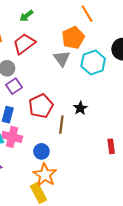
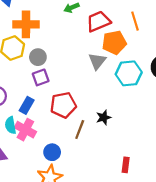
red trapezoid: (24, 44) -> (98, 21), moved

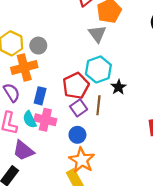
orange cross: (26, 24) -> (24, 67), moved
cyan hexagon: (129, 73) -> (98, 69), moved
purple square: (41, 77) -> (79, 108), moved

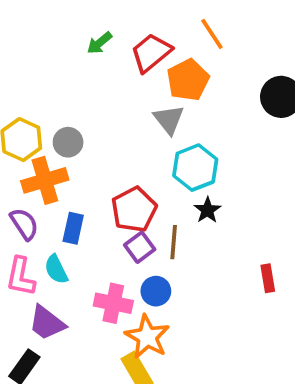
cyan hexagon: (98, 69) -> (195, 168), moved
pink cross: (45, 120) -> (113, 303), moved
blue circle: (77, 135) -> (156, 291), moved

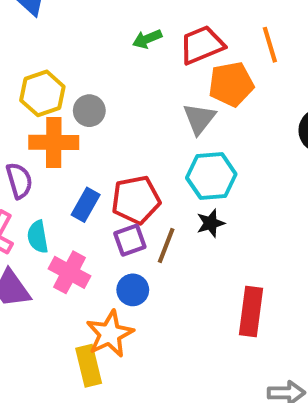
green arrow: (99, 43) -> (147, 39), moved
blue rectangle: (73, 228) -> (86, 205), moved
red rectangle: (268, 278) -> (251, 312), size x1.6
pink cross: (113, 303) -> (70, 272), moved

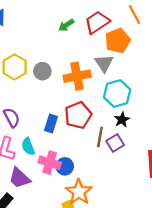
orange cross: (54, 142) -> (77, 76), moved
purple square: (130, 240) -> (115, 143), moved
blue circle: (133, 290) -> (65, 166), moved

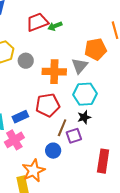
red trapezoid: (97, 22) -> (37, 22), moved
blue rectangle: (51, 124) -> (20, 117), moved, turned 35
pink cross: (50, 163) -> (14, 140), turned 30
blue circle: (65, 166) -> (53, 151), moved

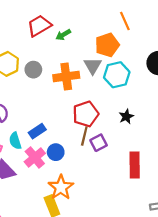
green arrow: (55, 26) -> (63, 35), moved
cyan hexagon: (85, 94) -> (117, 75), moved
red pentagon: (48, 105) -> (86, 114), moved
black star: (84, 117) -> (126, 117), moved
blue circle: (53, 151) -> (56, 152), moved

